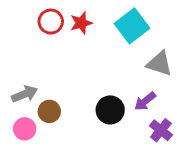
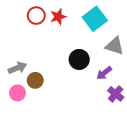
black circle: (110, 110) -> (79, 59), moved

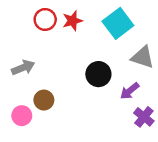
gray arrow: (17, 68) -> (23, 68), moved

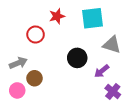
red circle: (45, 19) -> (36, 35), moved
cyan square: (118, 23) -> (92, 18), turned 30
gray arrow: (23, 68) -> (18, 63), moved

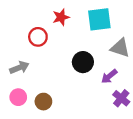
brown circle: (35, 78) -> (43, 102), moved

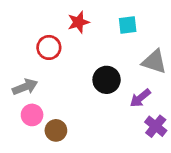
cyan square: (99, 19) -> (128, 25), size x0.6
pink circle: (18, 97) -> (32, 115), moved

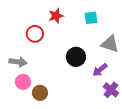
gray arrow: (25, 87) -> (18, 62), turned 30

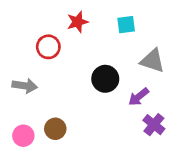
pink circle: (23, 82) -> (23, 136), moved

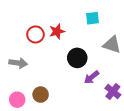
red star: (78, 22) -> (57, 31), moved
purple arrow: (139, 97) -> (91, 77), moved

